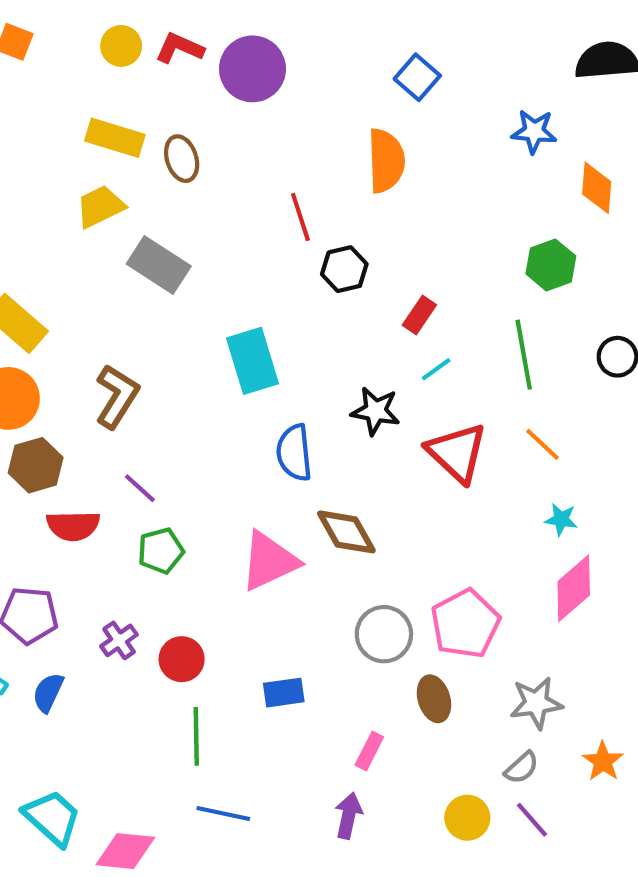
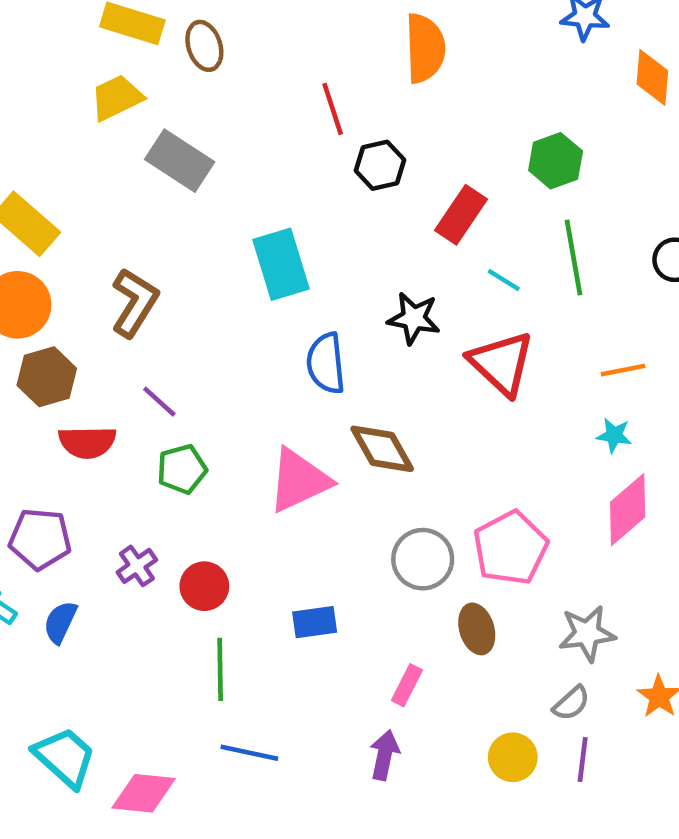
green hexagon: (551, 265) -> (556, 161), moved
red rectangle: (419, 315) -> (461, 215), size x1.4
cyan line: (436, 369) -> (504, 280), moved, turned 68
orange line: (542, 444) -> (623, 370), moved, turned -54
purple line: (532, 820) -> (583, 760), turned 48

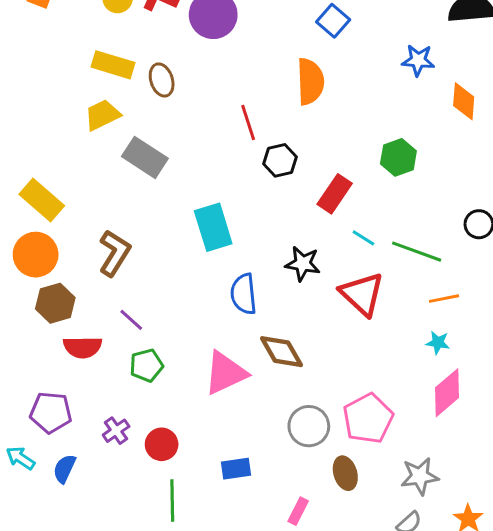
green line: (574, 258) -> (417, 252), moved, turned -60

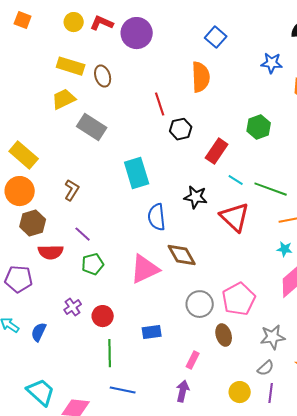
brown L-shape: (115, 253) -> (72, 190), size x0.7
purple pentagon: (51, 412) -> (19, 279), moved

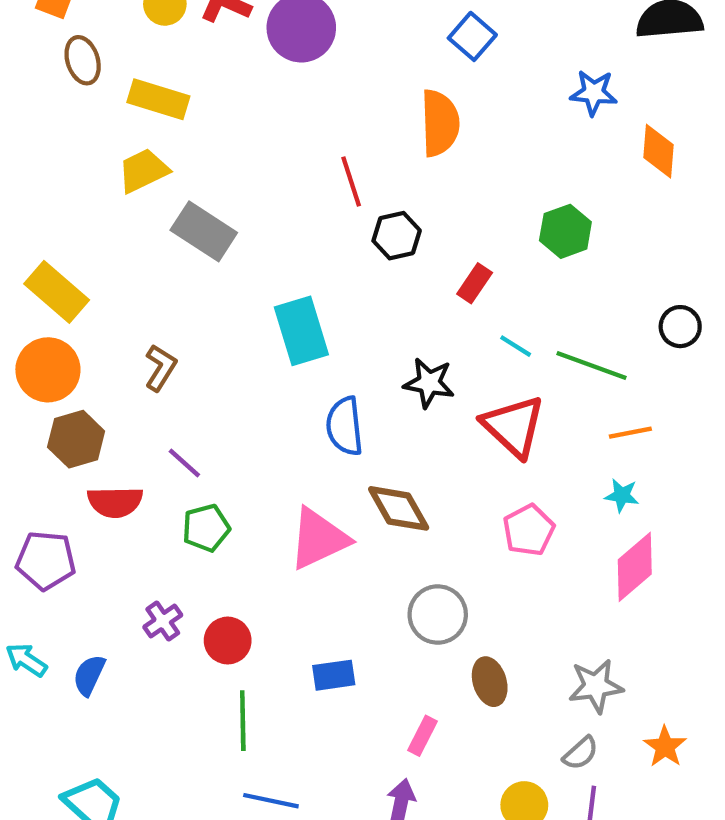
brown ellipse: (103, 76) -> (83, 60), moved
red rectangle: (217, 151) -> (475, 283), size x0.7
pink pentagon: (239, 299) -> (529, 530), moved, size x0.7

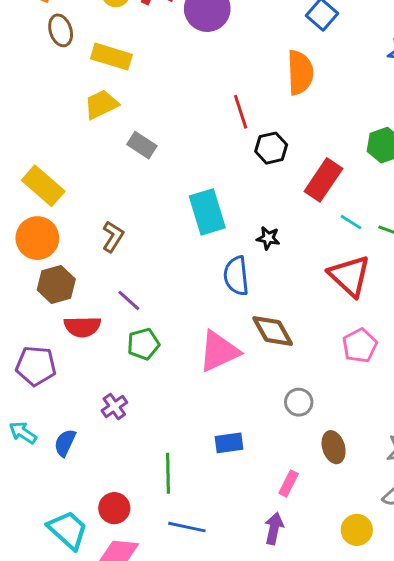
gray rectangle: (204, 231) -> (142, 145), size x0.7
red rectangle: (475, 283) -> (323, 180), size x1.6
black star: (429, 383) -> (268, 238), moved, size x0.7
gray circle: (438, 615) -> (299, 402), size x0.7
red circle: (228, 641) -> (114, 508), moved

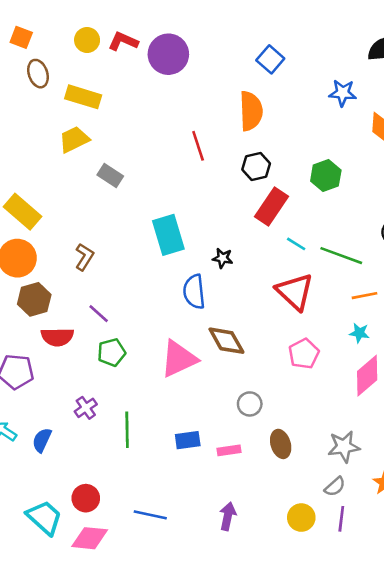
black hexagon: (271, 148) -> (256, 166), moved
green line: (168, 473) -> (127, 430), moved
pink rectangle: (289, 483) -> (229, 450), moved, turned 55

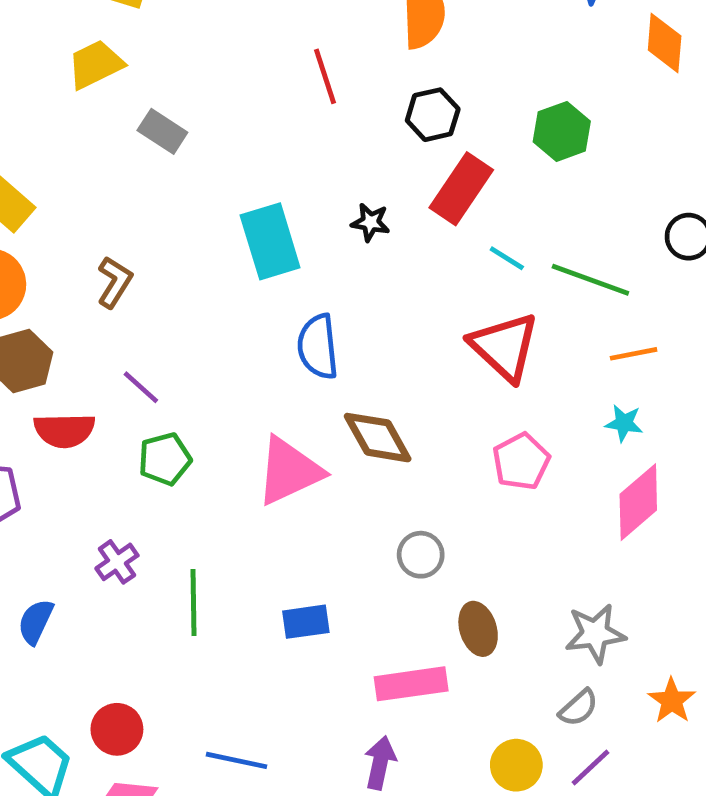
black star: (223, 258) -> (370, 222), moved
pink rectangle: (229, 450) -> (411, 684), moved, size x1.6
purple line: (341, 519) -> (590, 768), turned 40

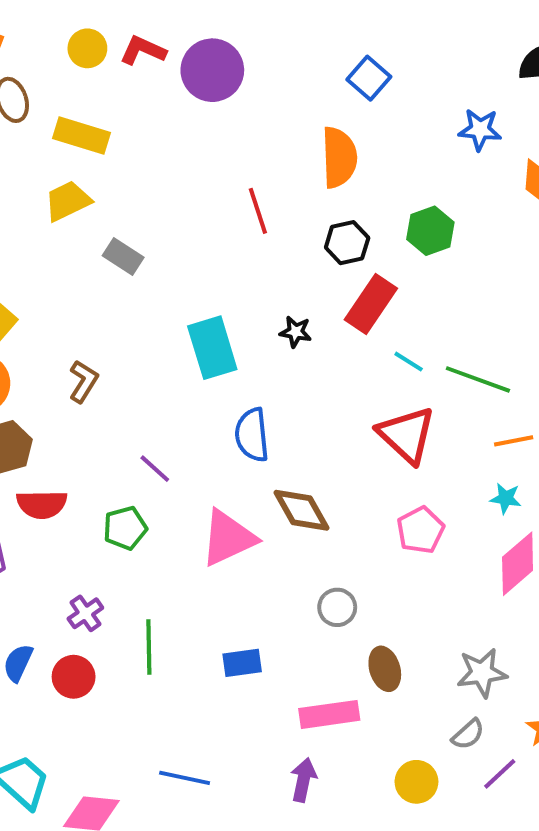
green hexagon: (562, 131) -> (430, 231), moved
purple line: (141, 387) -> (155, 469), moved
red circle: (117, 729) -> (74, 677), moved
purple line: (590, 768) -> (500, 774), moved

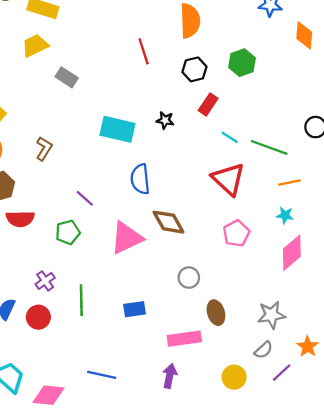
red rectangle: (371, 304) -> (208, 104), size x0.7
cyan rectangle: (212, 348) -> (118, 129), turned -60

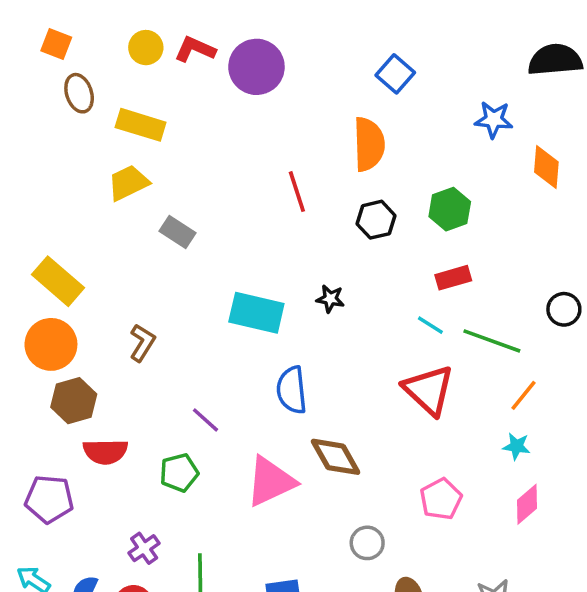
red rectangle: (208, 104) -> (453, 278), moved, turned 40
orange line: (290, 183) -> (524, 395), turned -40
pink pentagon: (236, 233) -> (441, 499), moved
pink diamond: (292, 253) -> (527, 504), size x0.7

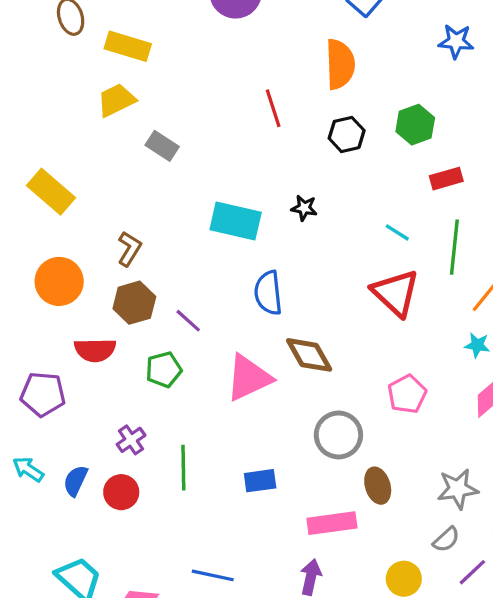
red rectangle: (453, 278) -> (446, 179), moved
green line: (492, 341) -> (454, 247), turned 76
orange circle: (51, 344) -> (59, 281), moved
brown hexagon: (74, 401) -> (134, 303), moved
gray circle: (367, 543) -> (338, 435), size x1.5

